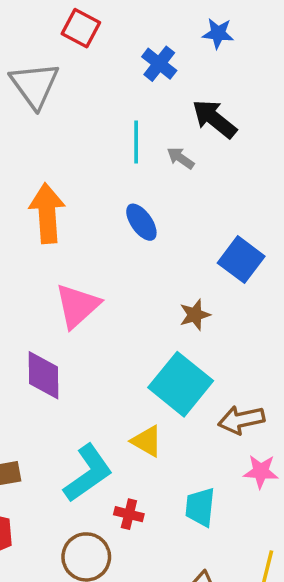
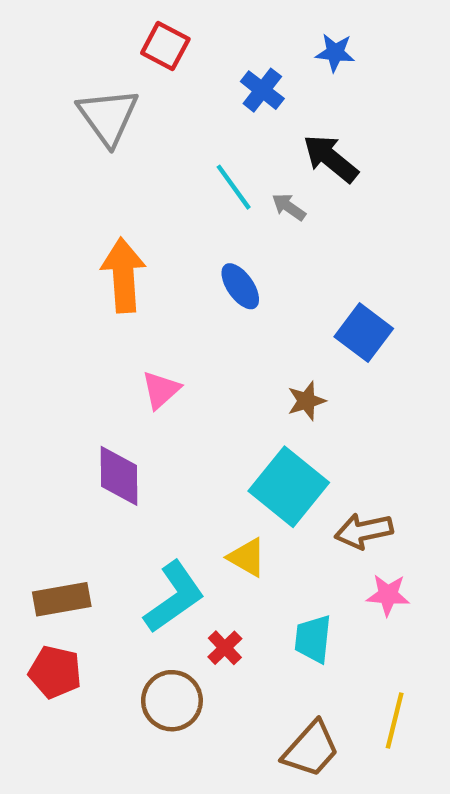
cyan line: (136, 142) -> (234, 187), turned -36
pink triangle: (77, 306) -> (161, 390), size x0.7
red cross: (129, 514) -> (225, 648), turned 32

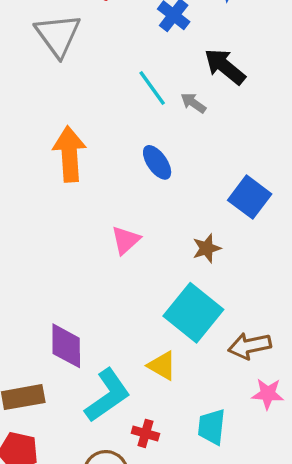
pink triangle: (161, 390) -> (126, 240), moved
purple diamond: (119, 476) -> (66, 346), moved
red cross: (225, 648) -> (145, 433), turned -30

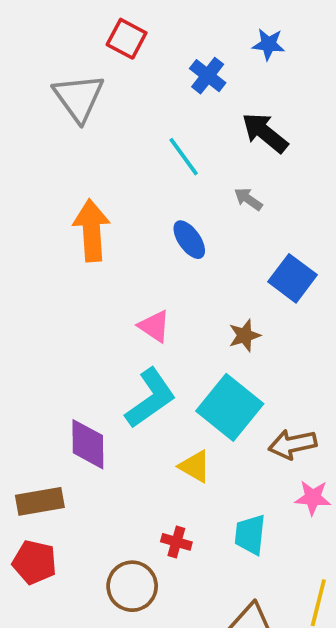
gray arrow: (193, 103) -> (248, 199), moved
pink triangle: (126, 240) -> (154, 326), turned -44
cyan L-shape: (107, 395) -> (151, 398), moved

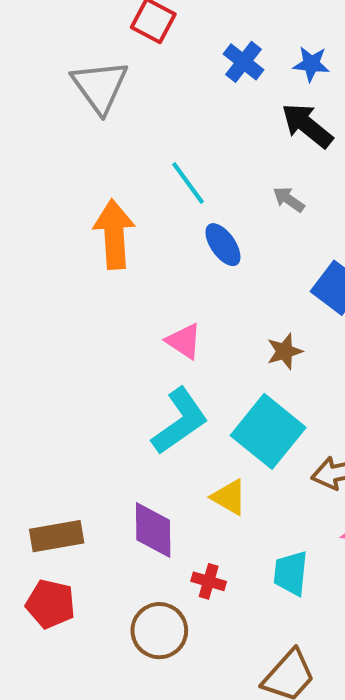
blue star: (269, 44) -> (311, 64), moved
cyan line: (184, 157) -> (188, 183), moved
purple diamond: (88, 444) -> (153, 530), moved

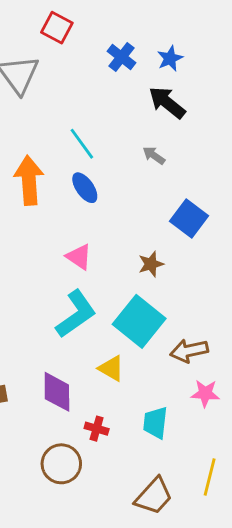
blue star: (311, 64) -> (170, 58), turned -30
blue ellipse: (223, 245) -> (85, 188), moved

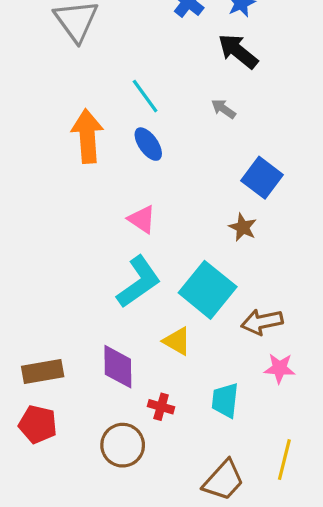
brown star: (151, 264) -> (243, 227), moved, turned -30

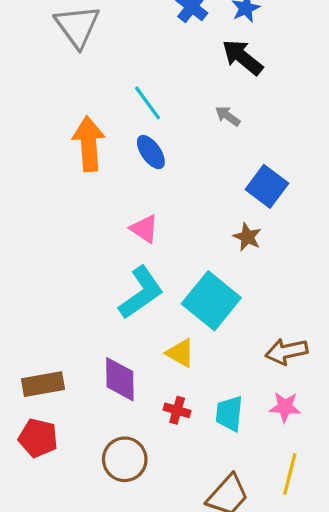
brown arrow: (262, 322) -> (287, 351), moved
pink star: (280, 368) -> (285, 407), moved
red cross: (161, 407) -> (177, 410), moved

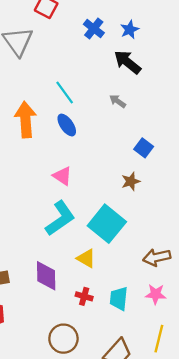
blue square: (267, 186) -> (144, 148), size x0.7
brown star: (247, 237) -> (131, 181), turned 30
brown circle: (125, 459) -> (63, 339), moved

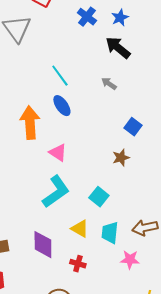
orange arrow: (26, 120) -> (30, 123), moved
cyan square: (107, 224) -> (99, 197), size x0.6
pink star: (156, 294) -> (130, 260), moved
cyan trapezoid: (119, 298) -> (110, 233), moved

